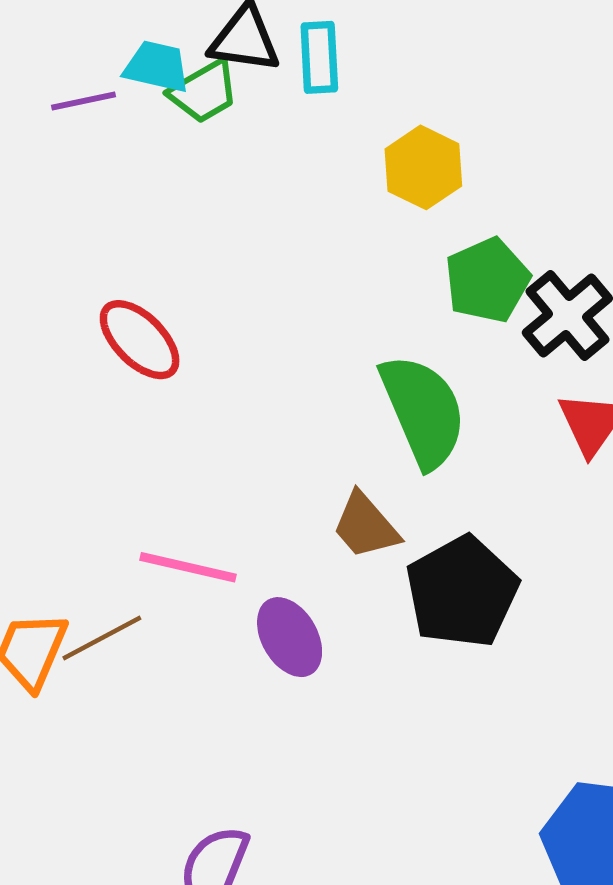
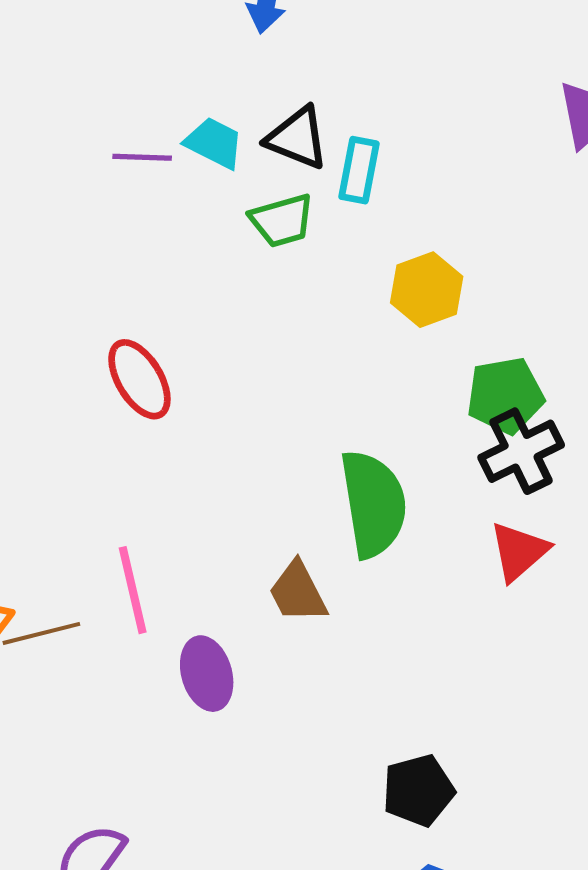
green trapezoid: (204, 92) -> (282, 220), moved
green pentagon: (487, 280) -> (505, 395), moved
pink line: (188, 567) -> (133, 590), turned 50
black pentagon: (462, 592) -> (418, 790), moved, size x0.7

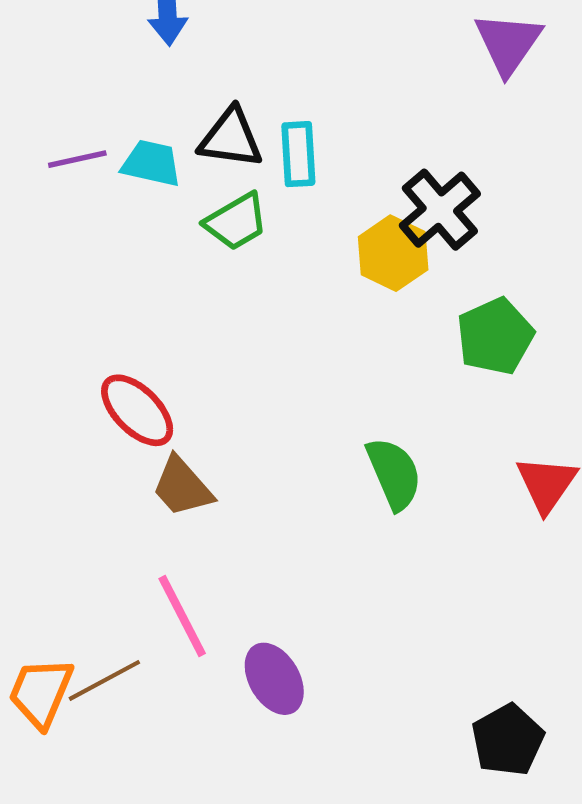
purple line: (142, 157) -> (77, 159), moved
black cross: (521, 451) -> (440, 210), moved
green semicircle: (373, 504) -> (394, 474), size x0.7
brown trapezoid: (298, 592) -> (182, 487), moved

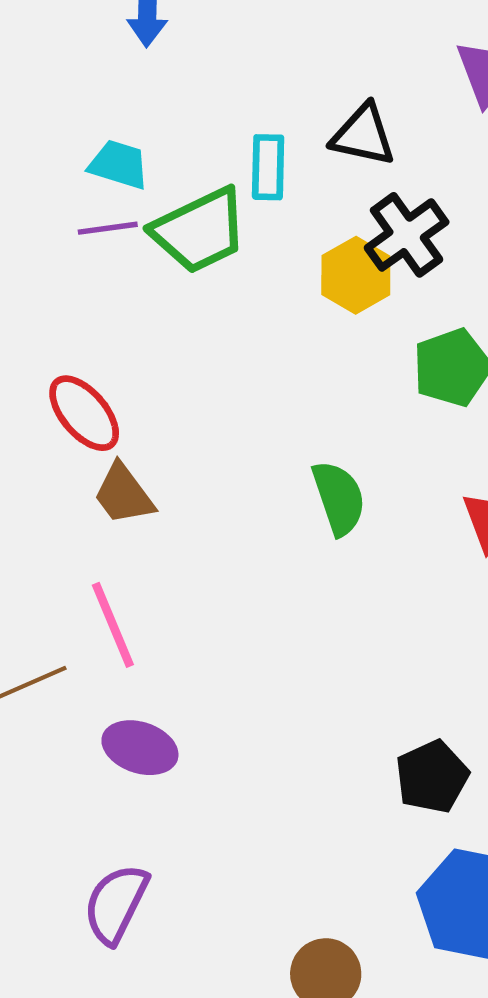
black triangle: (231, 138) -> (363, 135), moved
purple line: (77, 159) -> (108, 228), moved
green trapezoid: (236, 222) -> (200, 231), size x1.5
purple ellipse: (274, 679) -> (140, 748), moved, turned -46

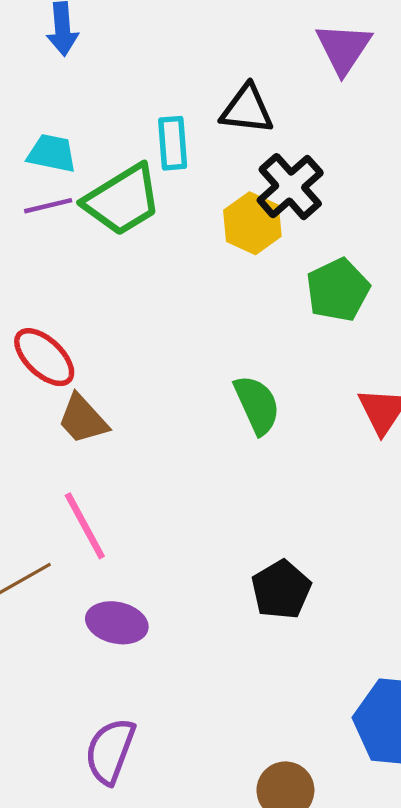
black pentagon: (432, 777) -> (281, 590), moved

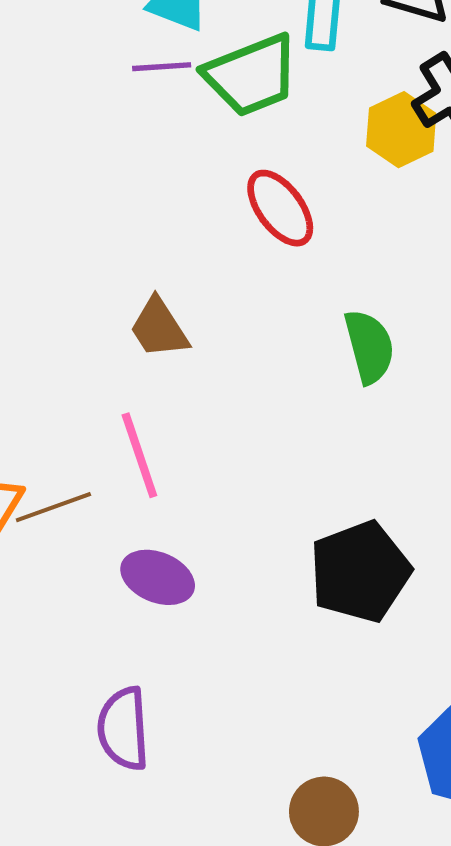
red ellipse: (44, 357) -> (280, 208), moved
black pentagon: (281, 590) -> (360, 572), size x1.4
purple semicircle: (110, 751) -> (123, 729), turned -34

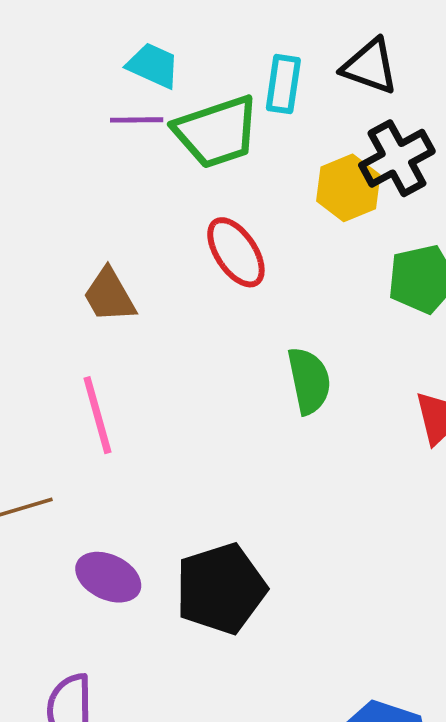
brown trapezoid: (159, 328) -> (109, 295), moved
pink line: (139, 455) -> (97, 415), moved
black pentagon: (360, 572) -> (221, 589), moved

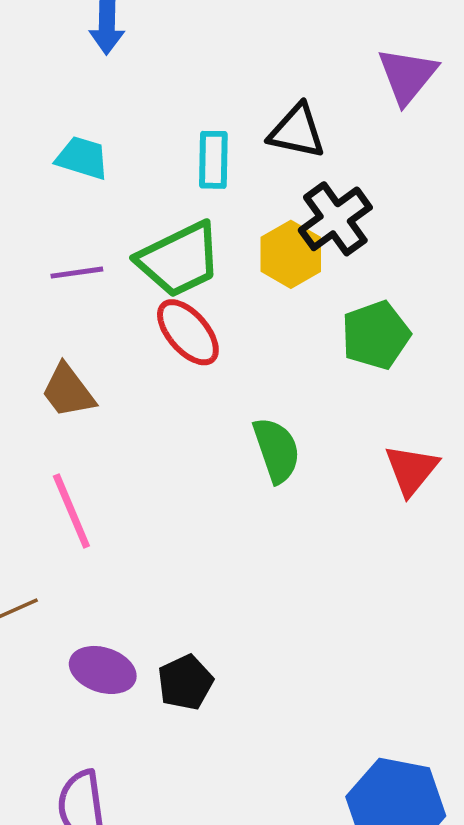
purple line: (137, 120) -> (77, 273), moved
green trapezoid: (217, 132) -> (179, 260), moved
black pentagon: (221, 589) -> (185, 682), moved, size x0.6

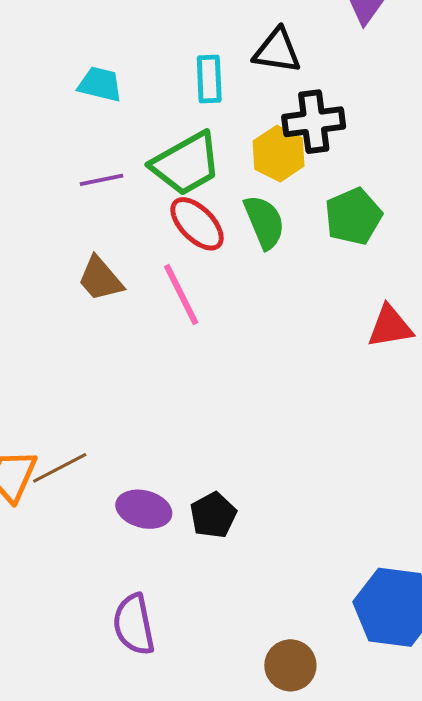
black cross: (335, 219) -> (314, 122), turned 32
green semicircle: (277, 450) -> (264, 222), moved
red triangle: (411, 470) -> (390, 326), turned 45
pink line: (71, 511) -> (181, 294), moved

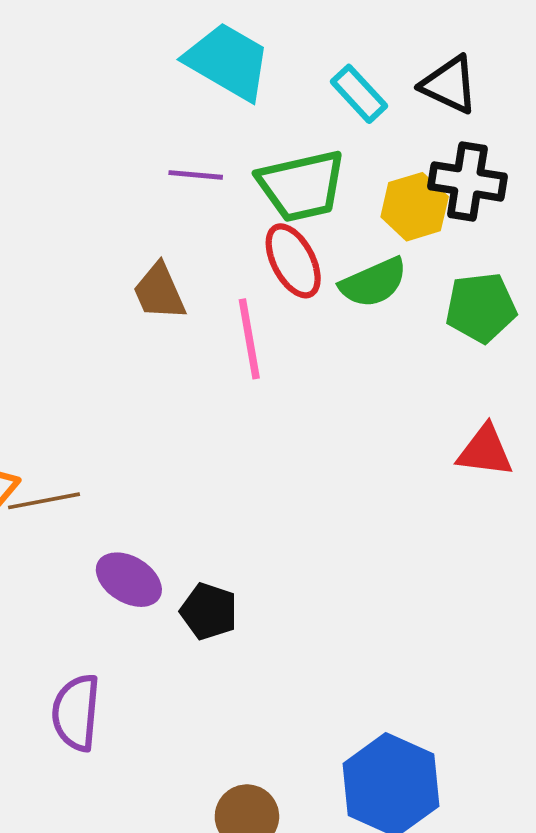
cyan rectangle: (209, 79) -> (359, 94), turned -57
cyan trapezoid: (100, 84) -> (228, 61), size x1.6
green semicircle: (264, 222) -> (373, 283), turned 72
black pentagon: (213, 515) -> (209, 611), turned 30

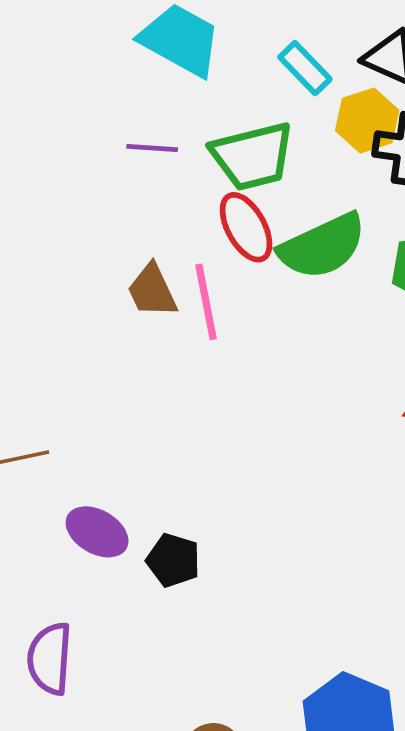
yellow hexagon: (415, 207) -> (367, 120), moved
green semicircle: (373, 283) -> (322, 246), size x1.4
brown trapezoid: (159, 292) -> (152, 291), moved

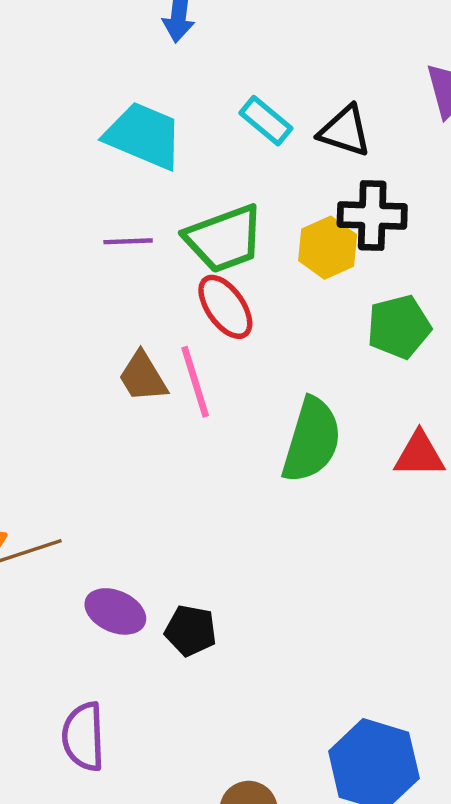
cyan rectangle: (305, 68) -> (266, 121), moved
yellow hexagon: (367, 120) -> (328, 248), moved
green semicircle: (322, 246) -> (312, 440), moved, turned -42

